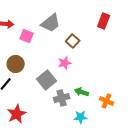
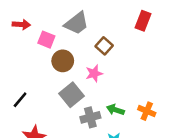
brown circle: (16, 64) -> (63, 61), moved
orange cross: (107, 101) -> (147, 111), moved

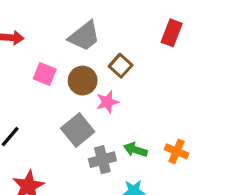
pink square: (46, 40) -> (45, 74), moved
brown circle: (63, 61) -> (83, 81), moved

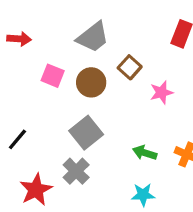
pink star: (107, 102) -> (161, 92), moved
gray cross: (102, 160) -> (76, 171), moved, turned -30

